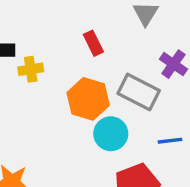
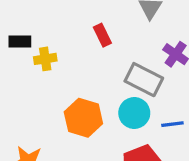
orange hexagon: (88, 99) -> (83, 118), moved
cyan circle: (111, 134) -> (134, 113), moved

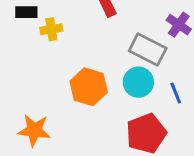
blue line: (172, 124) -> (176, 93), turned 75

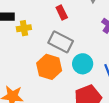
gray rectangle: (148, 49) -> (61, 42), moved

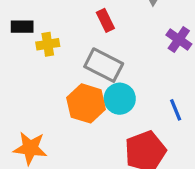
cyan circle: (83, 64) -> (120, 99), moved

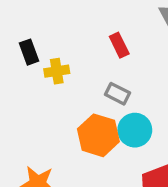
black rectangle: (22, 27) -> (29, 52), turned 70
gray rectangle: (104, 65) -> (117, 94), size x0.6

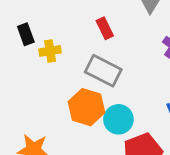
gray rectangle: (117, 94) -> (103, 71), size x1.6
cyan circle: (135, 130) -> (118, 119), moved

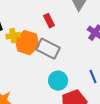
orange hexagon: (87, 107) -> (27, 43), moved

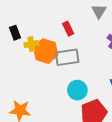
gray rectangle: (48, 49) -> (67, 57), turned -35

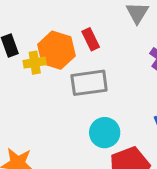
orange hexagon: (46, 51) -> (56, 50), moved

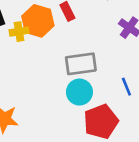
gray rectangle: (89, 83) -> (81, 64), moved

